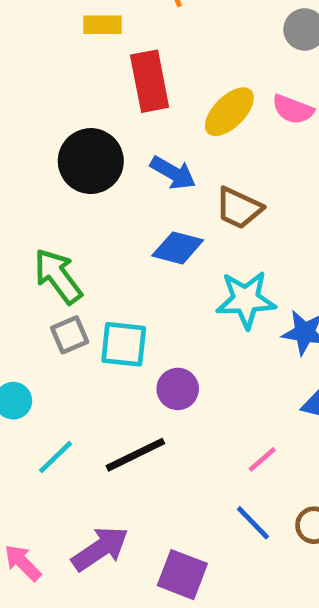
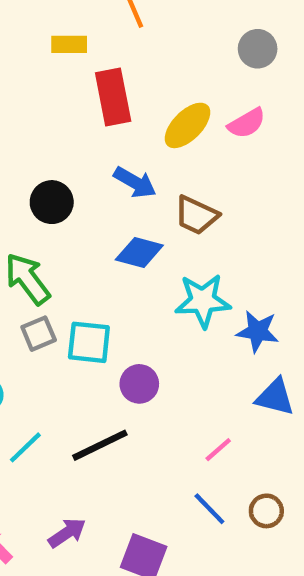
pink semicircle: (293, 109) -> (247, 123), turned -51
black circle: (91, 161) -> (52, 202), moved, size x0.7
purple arrow: (100, 549) -> (67, 533), size x0.7

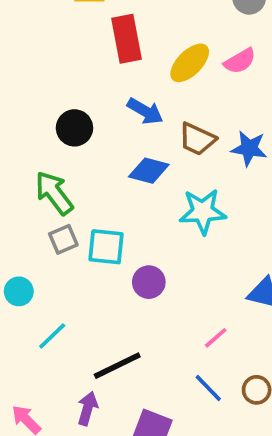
blue star: (258, 331) -> (249, 148), moved
black line: (100, 445) -> (117, 366), moved
purple arrow: (67, 533) -> (87, 408), turned -40

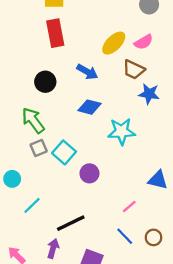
red rectangle: (127, 39) -> (55, 33), moved
brown trapezoid: (197, 139) -> (134, 70), moved
cyan square: (106, 247) -> (64, 152), turned 35

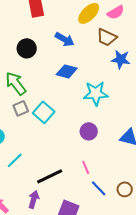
purple circle: (89, 173) -> (89, 131), moved
pink line: (129, 207) -> (86, 167), moved, turned -72

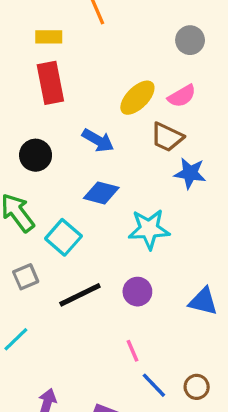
gray square: (21, 108) -> (26, 277), moved
cyan square: (44, 112) -> (63, 237), moved
black line: (50, 176) -> (80, 295), moved

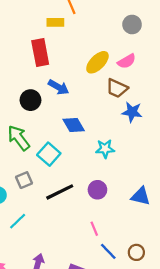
yellow rectangle: (49, 37) -> (55, 22), moved
blue arrow: (98, 140) -> (59, 87), moved
blue diamond: (101, 193) -> (74, 125), turned 45
cyan star: (149, 229) -> (105, 149), size x0.7

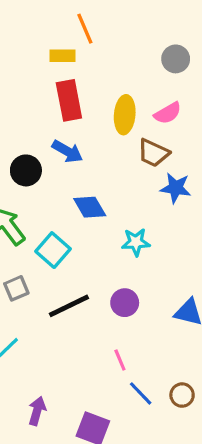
red rectangle: (40, 53) -> (69, 100), moved
yellow ellipse: (97, 62) -> (125, 115), turned -40

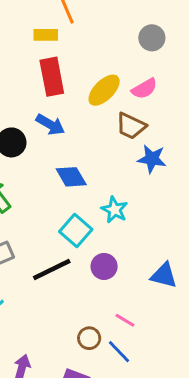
yellow ellipse: (125, 115) -> (104, 90), turned 40
cyan star: (136, 242) -> (115, 210), turned 30
cyan square: (53, 250) -> (76, 231), moved
pink line: (120, 360) -> (125, 320), moved, turned -36
brown circle: (182, 395) -> (89, 338), moved

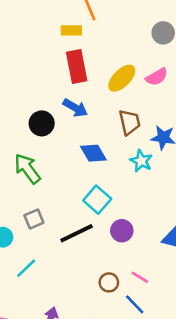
brown trapezoid: (131, 126) -> (130, 122), moved, turned -128
cyan star: (115, 210) -> (141, 161), moved
brown circle: (89, 338) -> (109, 282), moved

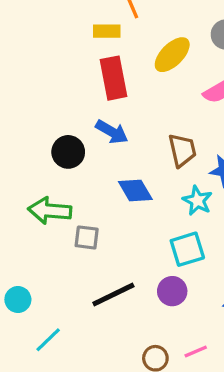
yellow ellipse: (122, 78) -> (172, 55), moved
green arrow: (27, 169) -> (50, 211), turned -48
cyan square: (97, 200) -> (187, 249), moved, turned 32
gray square: (34, 219) -> (87, 237), moved, turned 30
pink line: (140, 277) -> (196, 352), turned -54

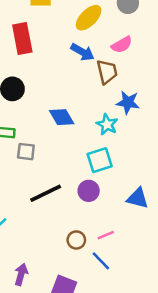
red rectangle: (113, 78) -> (22, 39), moved
blue arrow: (112, 132) -> (82, 52), moved
brown trapezoid: (182, 150) -> (107, 72), moved

